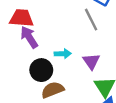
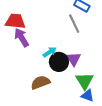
cyan arrow: (63, 54) -> (50, 52), turned -32
black circle: (41, 70) -> (59, 62), moved

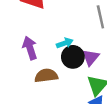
purple arrow: (21, 38) -> (30, 48), moved

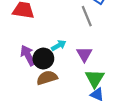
black circle: (73, 57) -> (43, 59), moved

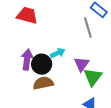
purple arrow: (28, 55) -> (27, 60), turned 30
green triangle: (95, 78) -> (93, 77), moved

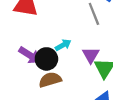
purple arrow: (27, 60) -> (30, 55), turned 120

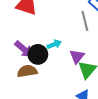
brown semicircle: (50, 80) -> (27, 71), moved

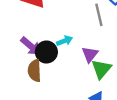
brown semicircle: (27, 71) -> (35, 71), turned -84

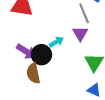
purple triangle: (90, 54) -> (80, 34), moved

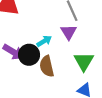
brown semicircle: (33, 73) -> (47, 66), moved

